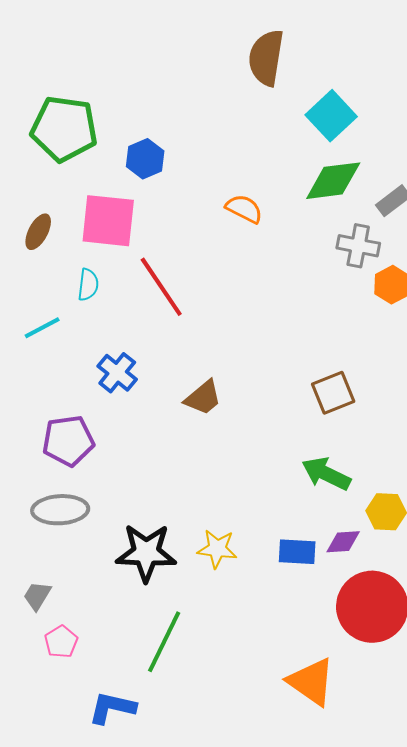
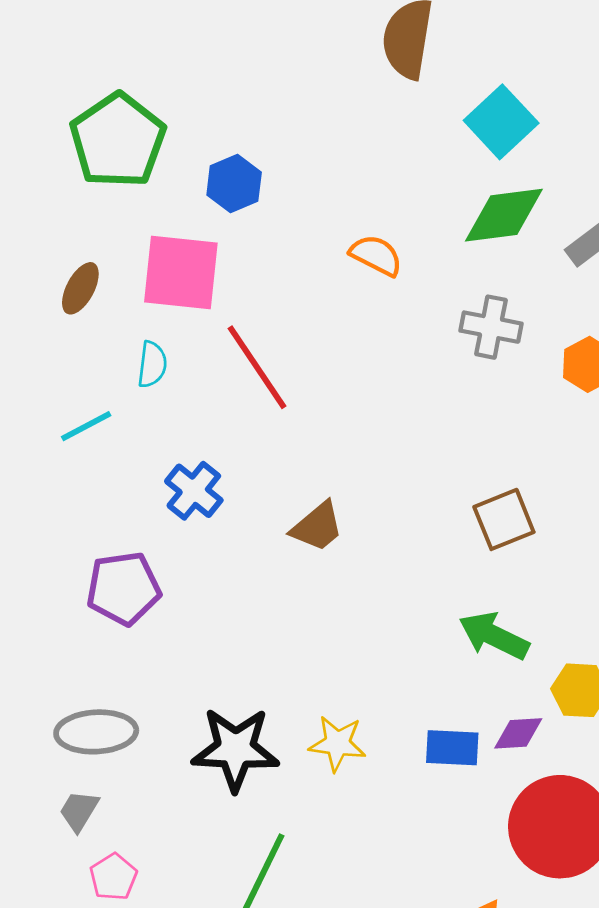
green pentagon: (64, 129) -> (118, 140), turned 30
gray cross: (358, 246) -> (491, 327), moved
gray ellipse: (60, 510) -> (96, 732), moved

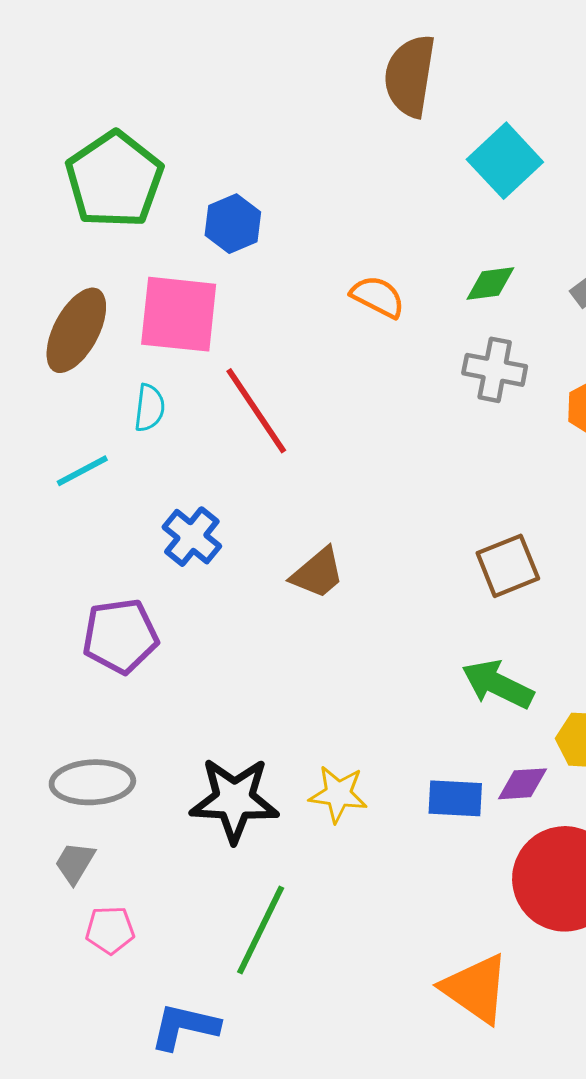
green diamond: (504, 215) -> (490, 284), moved, size x0.6
brown ellipse: (80, 288) -> (76, 330), size x1.6
pink pentagon: (113, 877) -> (110, 930), turned 30

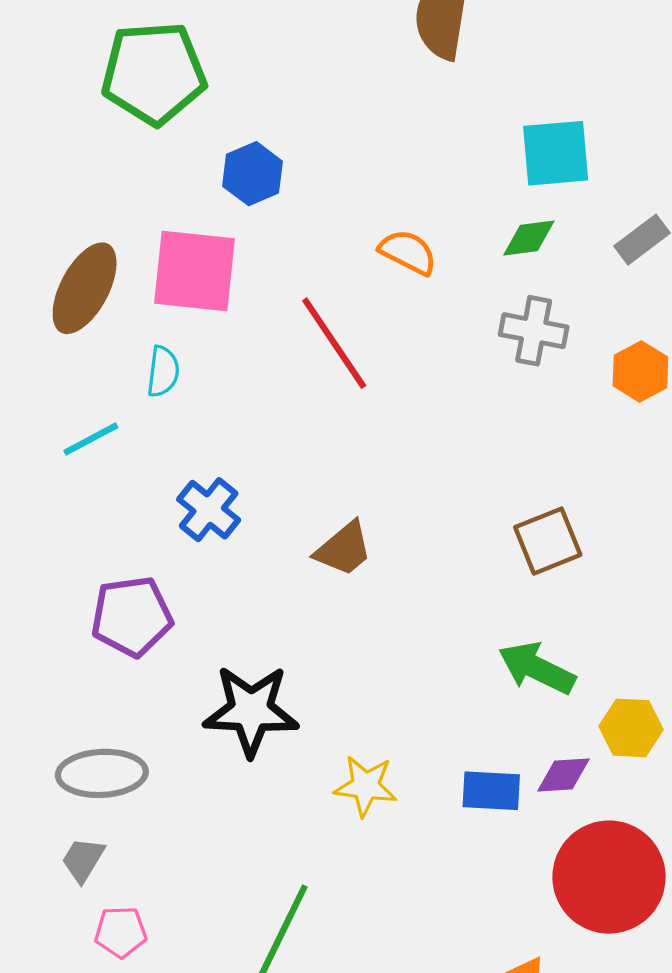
cyan square: (505, 161) -> (556, 153), moved, turned 38
green pentagon: (114, 180) -> (154, 73), moved, turned 30
red line: (256, 411) -> (334, 343), moved
black star: (234, 800) -> (251, 711), moved

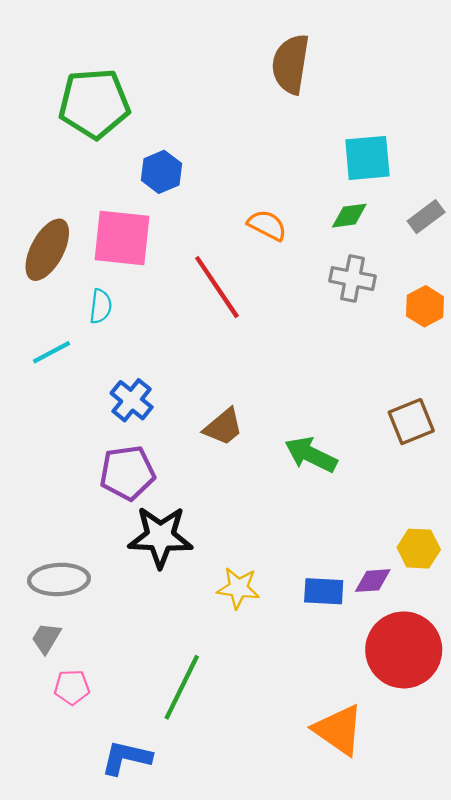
brown square: (548, 541) -> (411, 422), moved
purple pentagon: (132, 616) -> (127, 473), moved
green arrow: (537, 668) -> (311, 455), moved

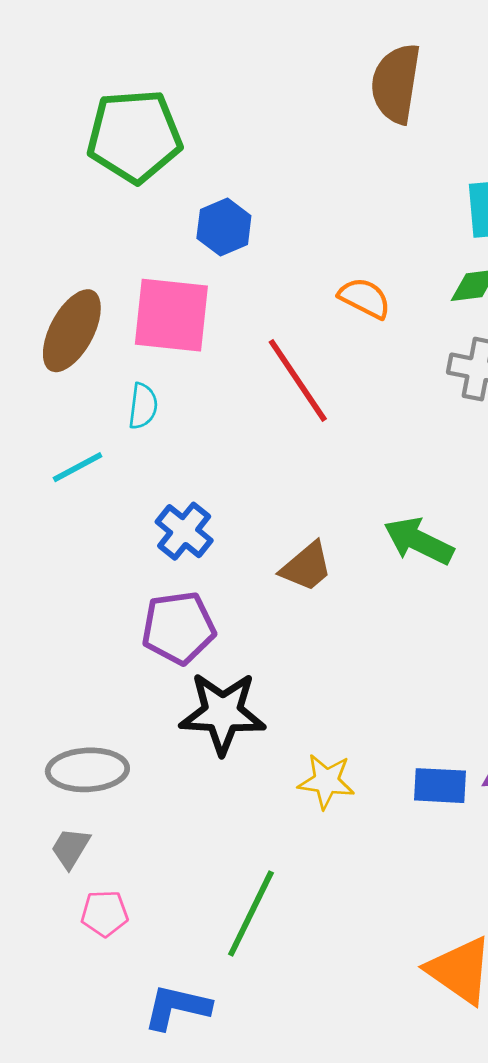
green arrow: (311, 455) -> (419, 541), moved

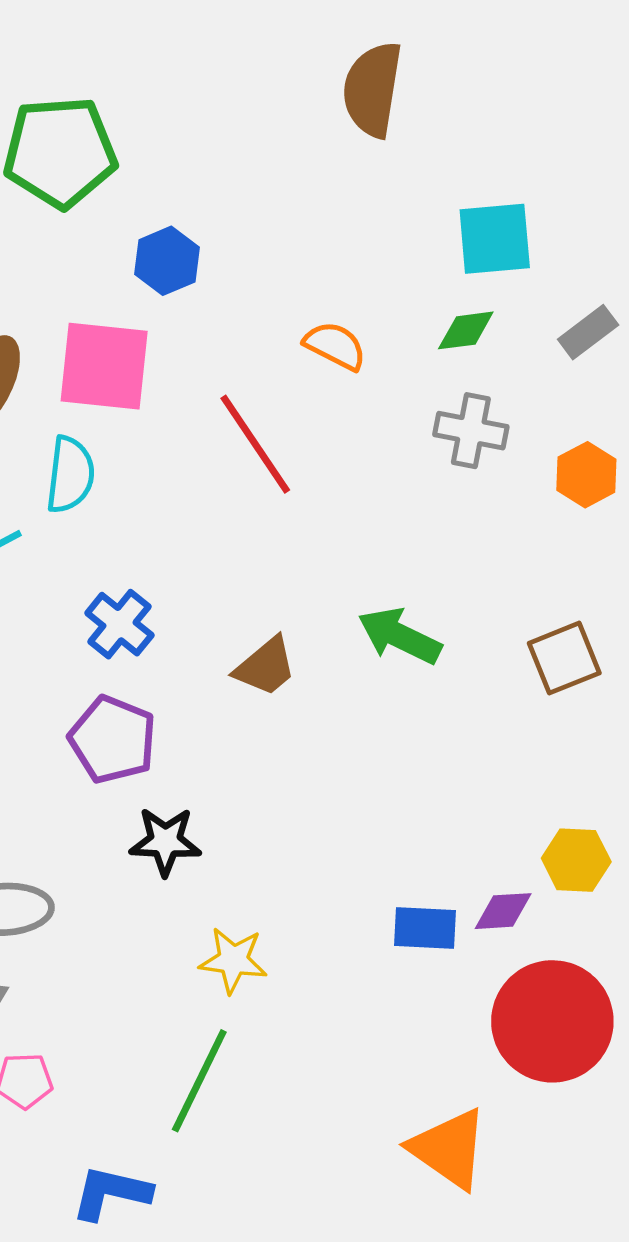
cyan semicircle: (143, 406) -> (70, 475), size x1.4
purple pentagon: (178, 628) -> (113, 740), turned 30
black star: (222, 713) -> (165, 841), size x0.7
yellow star: (326, 781) -> (233, 960), moved

